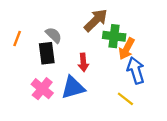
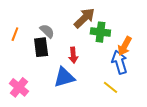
orange arrow: (127, 49) -> (125, 46), moved
pink cross: (42, 89) -> (19, 87), moved

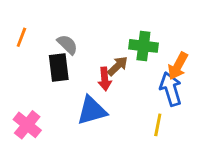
brown arrow: (84, 18) -> (118, 66), moved, size x0.7
orange line: (15, 34) -> (21, 37), moved
yellow line: (111, 87) -> (158, 125), turned 63

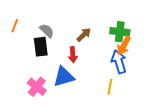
green cross: (143, 46) -> (120, 32), moved
brown arrow: (118, 66) -> (84, 35), moved
pink cross: (27, 125) -> (37, 87), moved

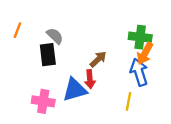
brown arrow: (84, 35) -> (98, 59), moved
red arrow: (73, 55) -> (90, 79), moved
pink cross: (37, 87) -> (43, 101), turned -30

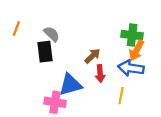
blue arrow: (139, 72) -> (131, 68), turned -65
red arrow: (90, 79) -> (100, 74), moved
pink cross: (43, 101) -> (55, 102), moved

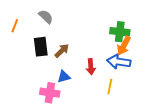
gray semicircle: (52, 34) -> (46, 17), moved
brown arrow: (92, 56) -> (62, 51), moved
blue triangle: (70, 85) -> (64, 77), size x0.6

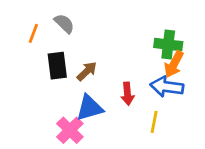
orange line: (15, 26) -> (33, 33), moved
blue triangle: (64, 77) -> (90, 108), size x1.5
pink cross: (50, 93) -> (70, 130), turned 36

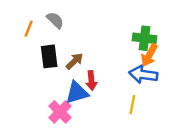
red arrow: (127, 94) -> (91, 81), moved

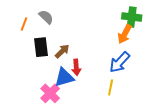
green cross: (144, 38) -> (132, 17), moved
orange arrow: (149, 55) -> (125, 34), moved
blue arrow: (143, 74) -> (120, 62), turned -55

